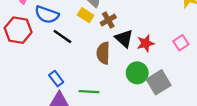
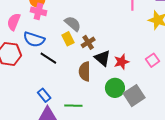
yellow rectangle: (86, 15) -> (68, 39), turned 32

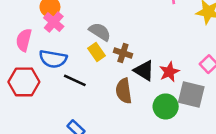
pink cross: (38, 11) -> (54, 22), turned 35
brown cross: (88, 42) -> (123, 53), turned -32
gray square: (134, 96) -> (191, 95), moved, turned -35

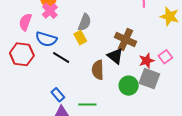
gray semicircle: (100, 32) -> (85, 22), turned 72
brown cross: (123, 53) -> (125, 39), moved, size x1.5
red star: (169, 72) -> (147, 61), moved

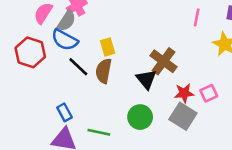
gray semicircle: (85, 22) -> (67, 21), moved
brown semicircle: (98, 70) -> (104, 71), moved
green circle: (129, 86) -> (140, 117), moved

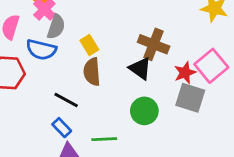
gray semicircle: (67, 21) -> (56, 27), moved
black line: (78, 67) -> (66, 100), moved
pink square: (209, 93) -> (211, 66), size x1.6

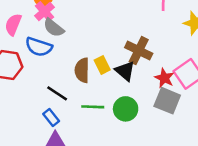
gray semicircle: (56, 27) -> (54, 28), turned 105
yellow rectangle: (89, 45) -> (102, 65), moved
red star: (185, 73) -> (164, 78), turned -30
green line: (104, 139) -> (93, 107), moved

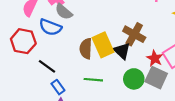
yellow rectangle: (102, 65) -> (103, 45), size x1.6
black line: (57, 93) -> (47, 66), moved
green circle: (126, 109) -> (134, 79), moved

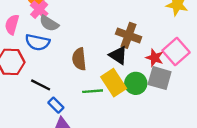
yellow rectangle: (103, 45) -> (114, 83), moved

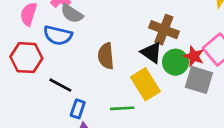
green circle: (136, 83) -> (175, 62), moved
green line: (93, 91) -> (122, 108), moved
blue rectangle: (56, 105) -> (78, 109), turned 63

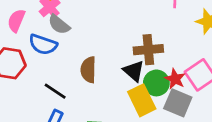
brown cross: (164, 30) -> (148, 50), turned -32
yellow rectangle: (145, 84) -> (142, 100), moved
black line: (60, 85) -> (55, 91), moved

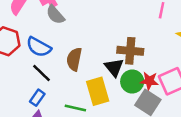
blue semicircle: (43, 44) -> (39, 47), moved
red star: (175, 79) -> (149, 81), turned -30
yellow rectangle: (142, 100) -> (98, 91), moved

